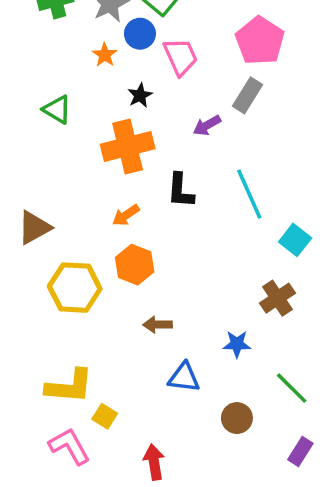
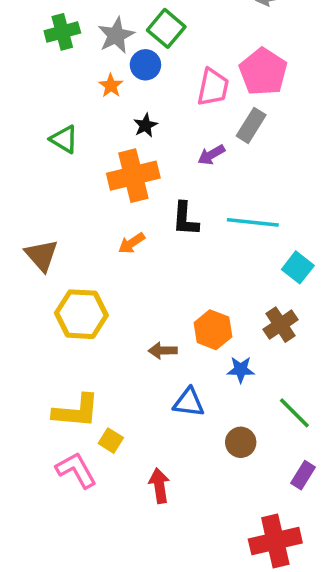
pink trapezoid: (180, 57) -> (213, 87), moved, turned 36
cyan line: (249, 194) -> (253, 222), turned -60
brown triangle: (34, 228) -> (42, 255), turned -42
orange hexagon: (135, 265) -> (213, 330), moved

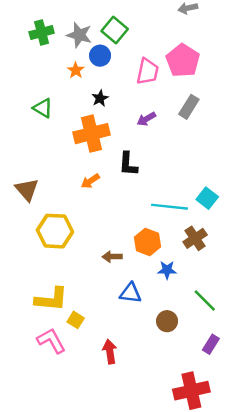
gray star: (116, 35) -> (79, 35), turned -30
gray rectangle: (251, 125) -> (189, 107), moved
cyan line: (253, 222) -> (169, 207), moved

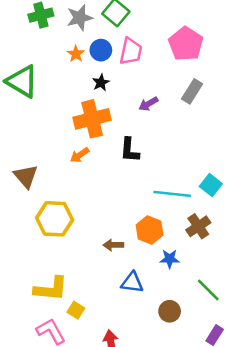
gray star: (79, 35) -> (80, 18), turned -30
blue circle: (100, 56) -> (101, 50), moved
pink trapezoid: (148, 71) -> (131, 51), moved
green triangle: (43, 108) -> (22, 81), moved, size x1.6
orange arrow: (90, 181) -> (80, 155), moved

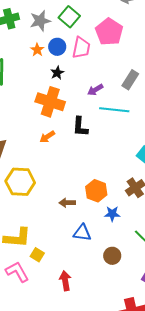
pink pentagon: (186, 44) -> (109, 32), moved
orange cross: (92, 119) -> (50, 102), turned 32
orange arrow: (80, 155) -> (47, 137), moved
cyan line: (172, 194) -> (114, 110), moved

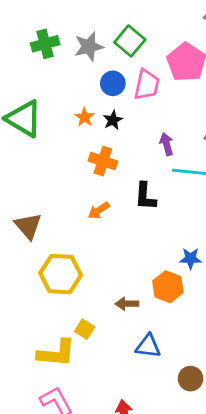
orange star: (37, 50) -> (85, 117), moved
purple arrow: (95, 90) -> (167, 144), turned 105
orange cross: (50, 102) -> (103, 161), size x0.7
blue star: (112, 214) -> (191, 259), moved
yellow square: (37, 255) -> (85, 329), moved

